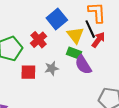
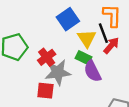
red cross: (39, 40) -> (47, 57), moved
gray star: (52, 68) -> (58, 72), size x1.6
red square: (28, 72) -> (45, 91), moved

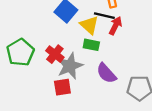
black line: (103, 33) -> (104, 16), turned -42
purple semicircle: (93, 71) -> (106, 73), moved

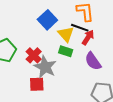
gray star: (70, 66) -> (45, 67), turned -30
purple semicircle: (106, 73) -> (93, 61), moved

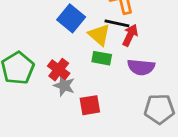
purple semicircle: (93, 61) -> (141, 67), turned -42
gray star: (45, 67) -> (64, 86), moved, size x0.7
red square: (37, 84) -> (90, 105), moved

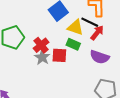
yellow triangle: (99, 35) -> (75, 27), turned -36
red square: (90, 105) -> (59, 55), moved

